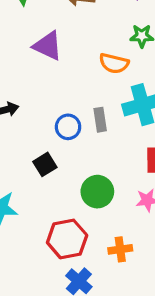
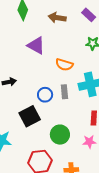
orange semicircle: (114, 63) -> (64, 65), moved
black square: (45, 164) -> (30, 116), size x1.5

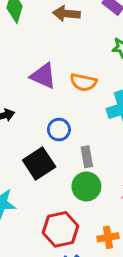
purple triangle: (36, 46) -> (43, 76), moved
gray rectangle: (64, 92) -> (87, 157), moved

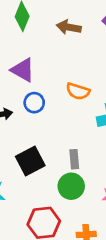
purple triangle: (43, 76) -> (23, 70), moved
blue circle: (59, 130) -> (34, 103), moved

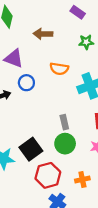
brown arrow: (69, 27) -> (43, 34), moved
black square: (30, 161) -> (31, 149), moved

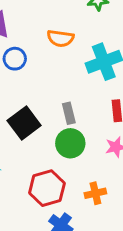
black square: (31, 149) -> (24, 123), moved

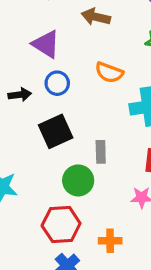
black square: (24, 123) -> (56, 131), moved
green circle: (70, 143) -> (78, 180), moved

